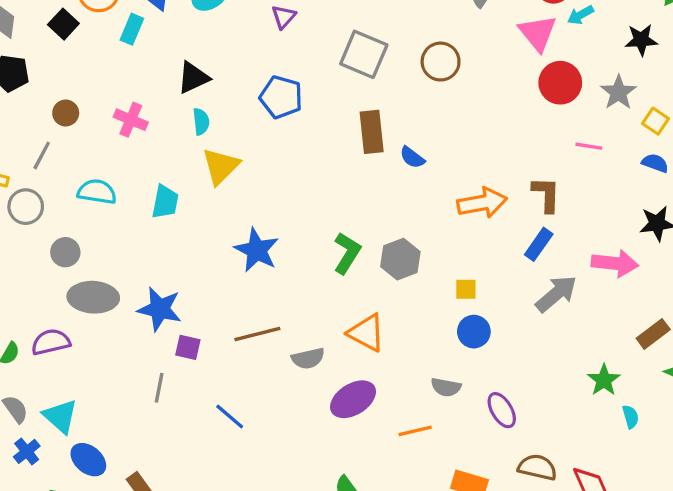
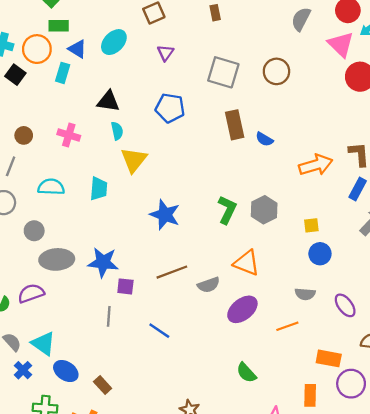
black triangle: (193, 78) -> (108, 101), turned 40

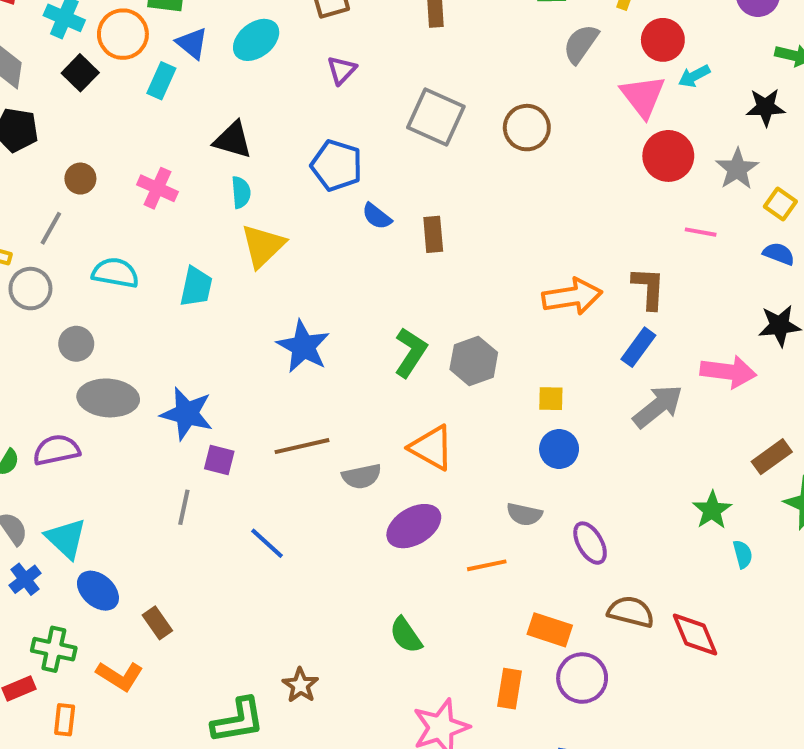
brown rectangle: (235, 125) -> (433, 234), moved, size x0.7
blue semicircle: (264, 139) -> (377, 216), moved

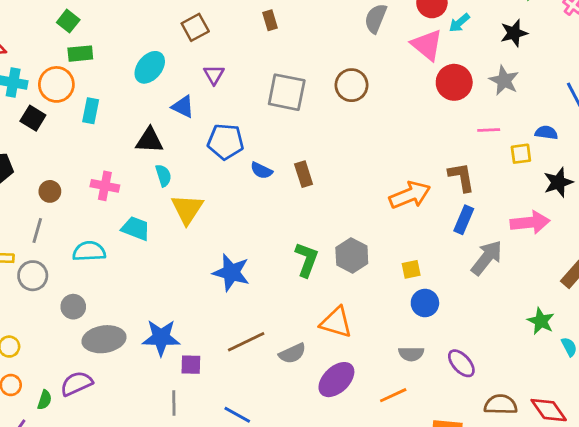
blue triangle: (192, 43) -> (183, 107), moved
yellow square: (780, 204) -> (521, 154), moved, turned -30
cyan trapezoid: (196, 287) -> (136, 228), moved, turned -68

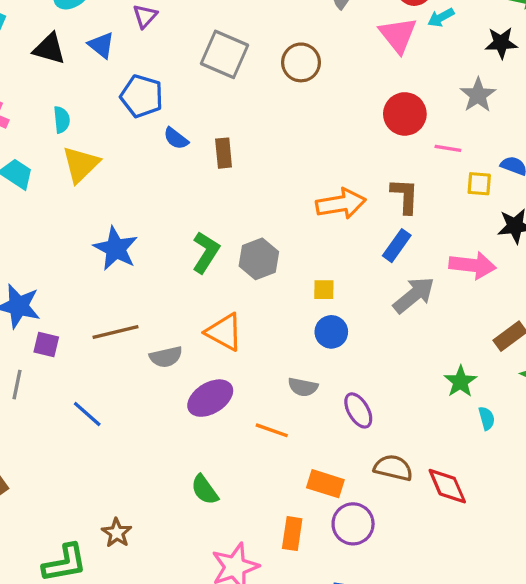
red circle: (454, 82) -> (405, 114), moved
black triangle: (149, 140) -> (49, 49), moved
orange line: (393, 395) -> (272, 430), turned 32

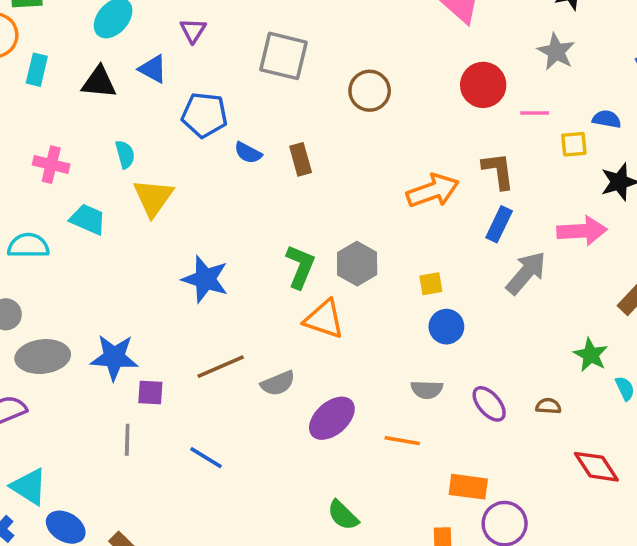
brown circle: (301, 62) -> (370, 91), moved
orange triangle: (224, 332) -> (324, 319), moved
brown semicircle: (393, 468) -> (548, 406), moved, size x0.6

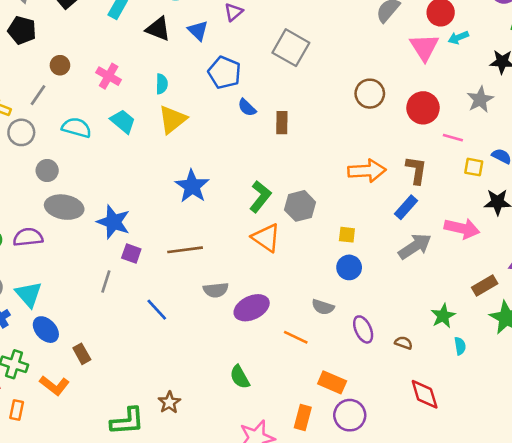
brown circle: (370, 91) -> (370, 94), moved
gray semicircle: (278, 383) -> (216, 290), moved

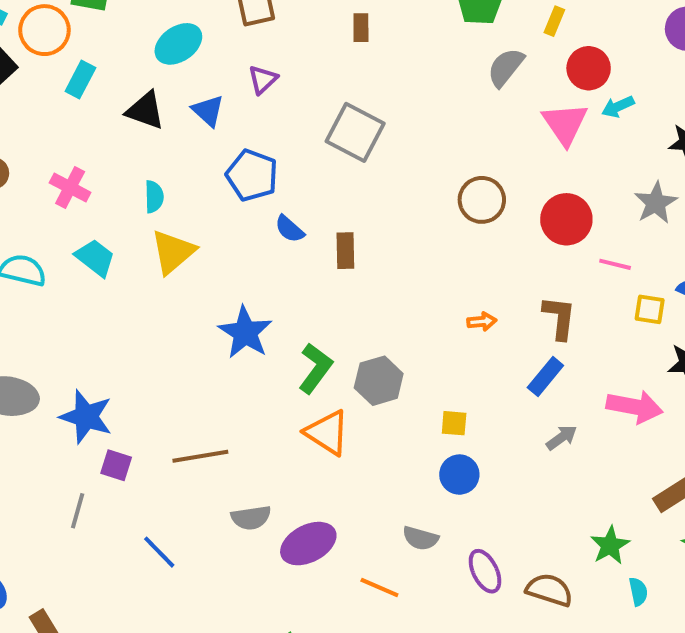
orange arrow: (367, 171) -> (482, 321), size x0.5
blue star: (192, 186) -> (245, 332), moved
gray arrow: (415, 246) -> (562, 438), size x0.6
brown semicircle: (404, 343) -> (549, 590), size x1.6

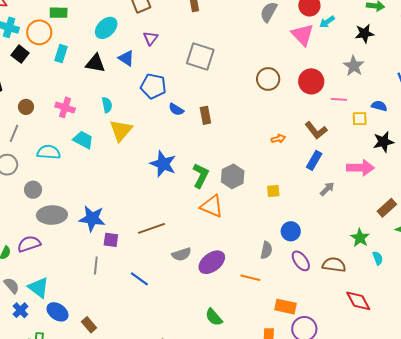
brown L-shape: (559, 318) -> (316, 130), turned 145
blue circle: (459, 475) -> (291, 231), moved
gray semicircle: (420, 538) -> (266, 250), turned -84

